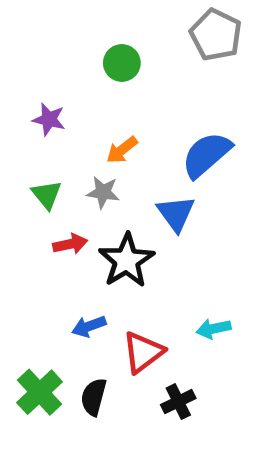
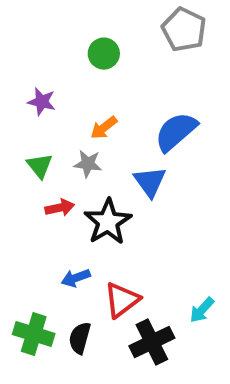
cyan arrow: (214, 329) -> (202, 310), moved, turned -36
green cross: (40, 392) -> (34, 334), turned -30
black cross: (178, 402) -> (152, 342), size x1.5

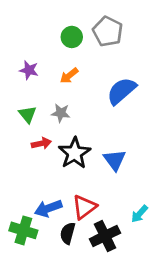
gray pentagon: (184, 29) -> (108, 31), moved
orange arrow: (104, 128) -> (69, 76), moved
blue triangle: (150, 182) -> (115, 160), moved
blue arrow: (76, 278) -> (48, 208), moved, size x1.4
black semicircle: (80, 338) -> (68, 233), moved

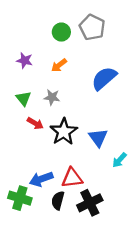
red arrow: (41, 143) -> (35, 123), turned 42
red triangle: (84, 207) -> (72, 178), turned 30
cyan arrow: (139, 214) -> (119, 160), moved

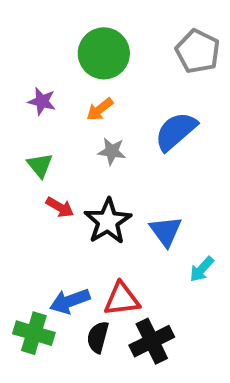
gray pentagon: (92, 27) -> (198, 51), moved
green circle: (61, 32) -> (104, 53), size x1.6
gray star: (52, 97) -> (112, 151), moved

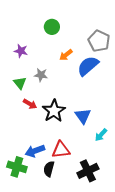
gray pentagon: (198, 51) -> (99, 41), moved
green circle: (104, 53) -> (52, 27), size x0.6
orange arrow: (100, 109) -> (66, 55), moved
gray star: (112, 151) -> (41, 75), moved
black cross: (152, 341) -> (88, 171), moved

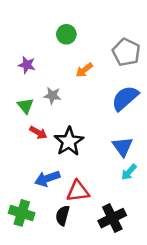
blue semicircle: (88, 66) -> (125, 98), moved
blue triangle: (83, 116) -> (123, 147), moved
blue arrow: (35, 151) -> (47, 178), moved

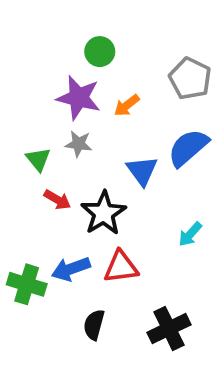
purple star: (27, 65) -> (79, 98), moved, size x1.6
blue triangle: (123, 147) -> (142, 171), moved
cyan arrow: (129, 172) -> (190, 234), moved
red triangle: (78, 191) -> (121, 267), moved
green cross: (22, 213) -> (27, 284), moved

